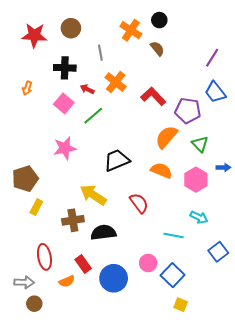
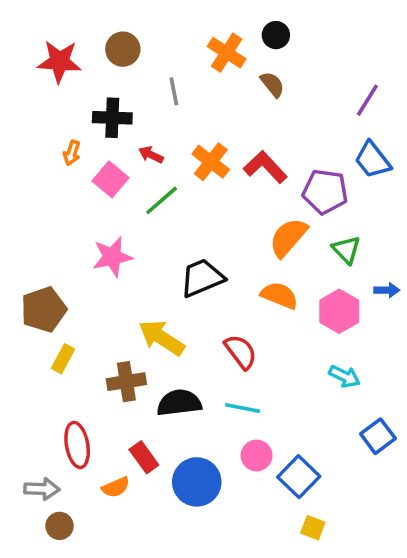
orange cross: (116, 82) -> (211, 162), moved
orange arrow: (27, 88) -> (72, 153), moved
cyan line: (174, 236) -> (242, 408), moved

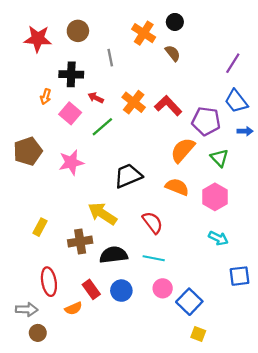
blue arrow: (387, 290) -> (245, 131), moved
brown pentagon: (44, 310) -> (28, 151), moved
blue square: (378, 436) -> (240, 276), turned 30
blue circle: (197, 482) -> (121, 291), moved, size x0.7

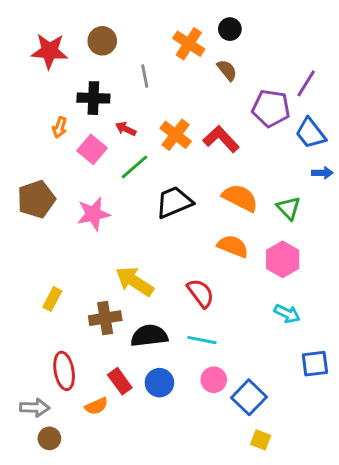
purple pentagon: (206, 121) -> (271, 108), moved
orange semicircle: (183, 150) -> (240, 198), turned 76
black trapezoid: (128, 176) -> (174, 202), moved

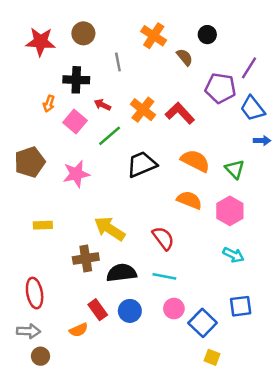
black circle: (230, 29) -> (207, 35), moved
yellow rectangle: (52, 299) -> (43, 225), moved, turned 60
blue square: (315, 364) -> (241, 306), moved
red ellipse: (64, 371) -> (35, 293), moved

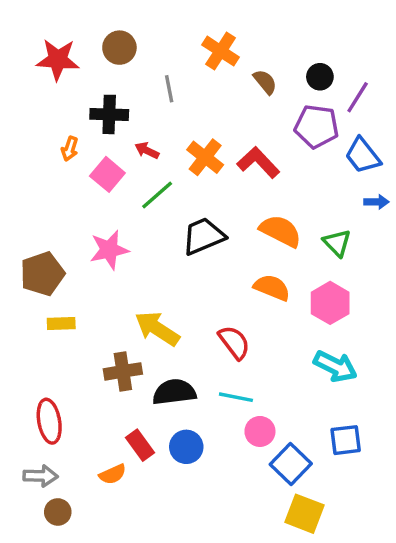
black circle: (207, 35) -> (320, 77), moved
brown pentagon: (30, 162) -> (42, 274), moved
cyan arrow: (233, 255) -> (335, 366), size x1.4
pink circle: (174, 309) -> (260, 431), moved
yellow square: (212, 357) -> (304, 514), size x1.6

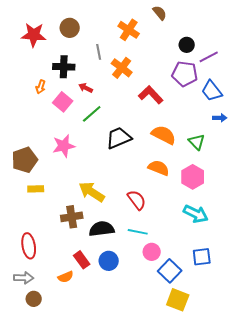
brown semicircle: (265, 82) -> (160, 13), moved
purple line: (358, 97) -> (209, 57), turned 30
orange cross: (205, 157) -> (122, 68), moved

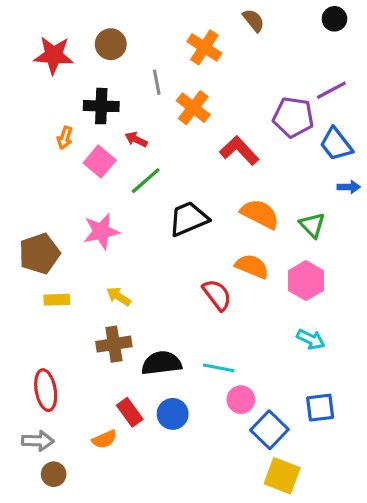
black circle: (187, 45) -> (334, 19), moved
yellow arrow: (92, 192) -> (119, 296), moved, size x0.6
red semicircle: (137, 200) -> (217, 295), moved
cyan arrow: (196, 214) -> (311, 339), size x0.7

